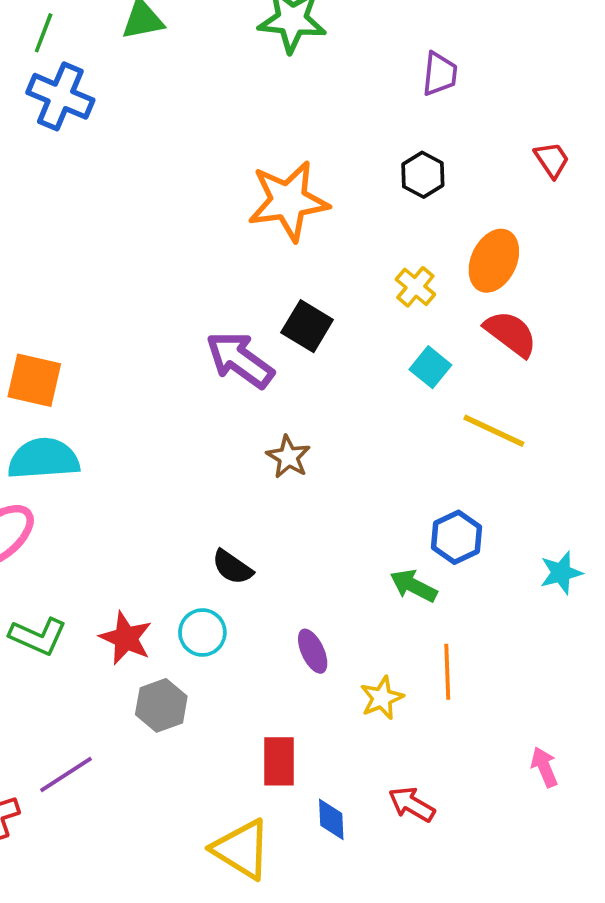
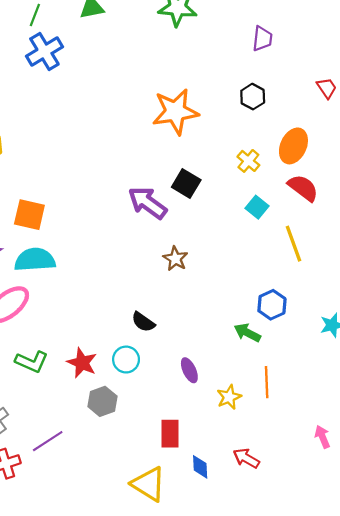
blue cross: (60, 96) -> (44, 52), turned 36
yellow line: (494, 431) -> (293, 244), turned 45

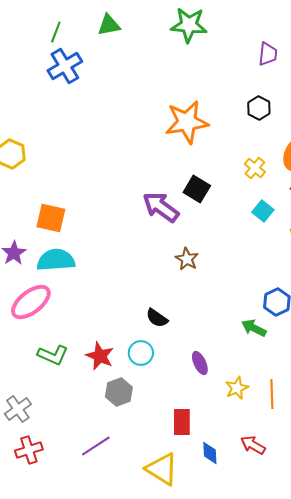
orange line: (267, 382) -> (272, 394), moved
purple line: (48, 441) -> (96, 446), moved

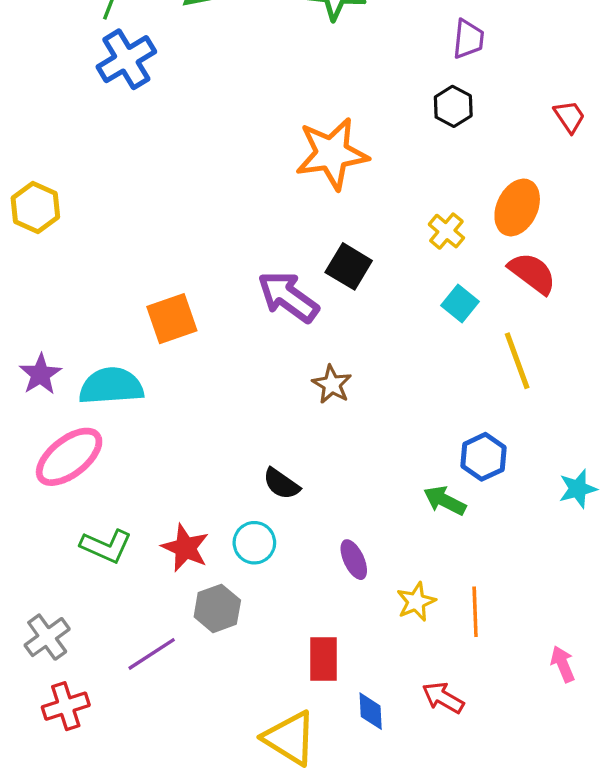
black hexagon: (259, 108) -> (453, 106), moved
orange square: (51, 218) -> (172, 319), moved, turned -32
purple line: (96, 446) -> (152, 654), moved

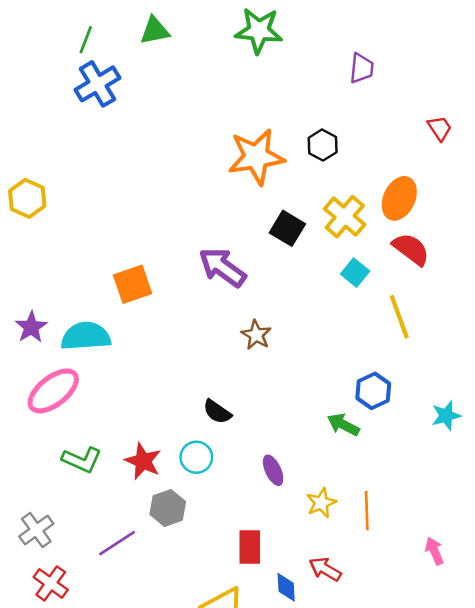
black hexagon: (453, 106) -> (323, 145), moved
yellow cross: (446, 231) -> (345, 217), size x1.5
black square: (349, 266) -> (287, 228), moved
red arrow: (443, 698) -> (325, 569), moved
red cross: (66, 706) -> (51, 583), turned -36

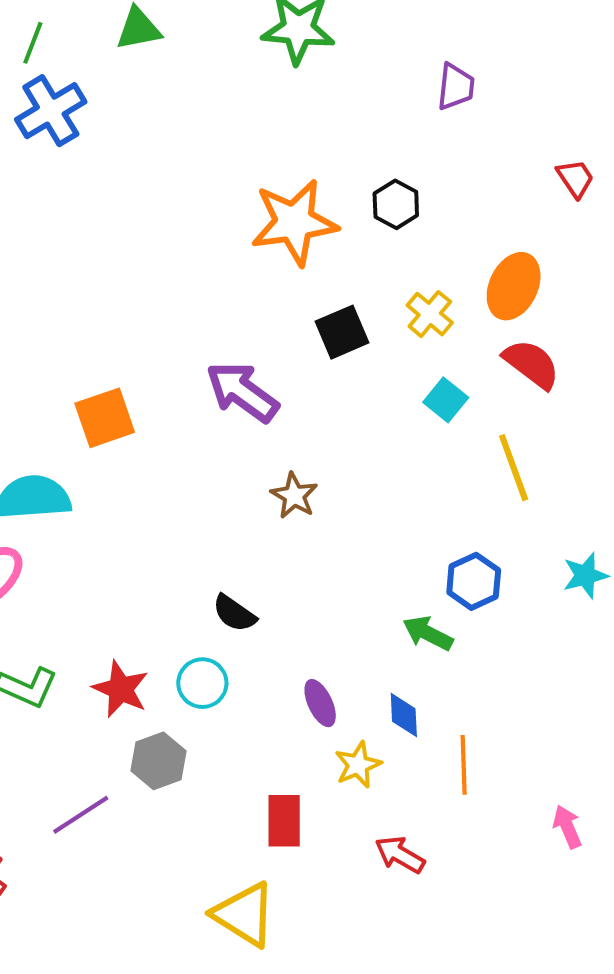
yellow cross: (345, 217) -> (430, 314), size x0.7
black square: (287, 228) -> (342, 332), turned 36
cyan star: (446, 416) -> (585, 575), moved
yellow star: (321, 503) -> (358, 765), moved
blue diamond: (286, 587) -> (404, 715), moved

